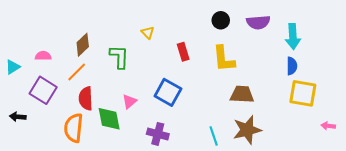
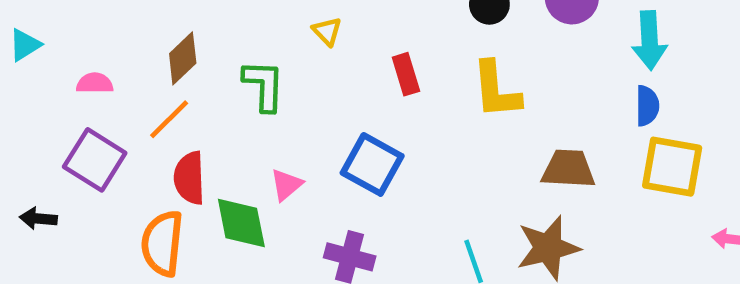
cyan triangle: (13, 67) -> (25, 45), moved
brown trapezoid: (242, 94) -> (568, 169), moved

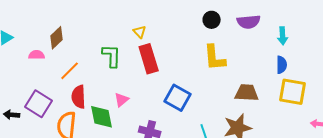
cyan arrow: (650, 40) -> (283, 36), size x0.7
brown diamond: (183, 58) -> (57, 38), moved
red rectangle: (406, 74) -> (149, 59), moved, size x1.6
purple square: (95, 160) -> (39, 104), moved
blue square: (372, 164) -> (178, 98), moved

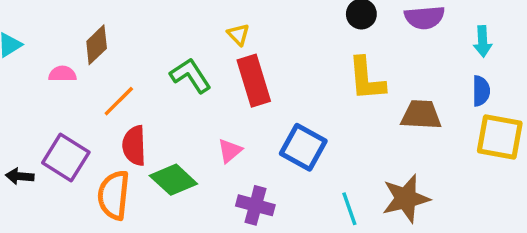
green L-shape: (112, 56) -> (191, 76), turned -35
brown trapezoid: (247, 93) -> (421, 115), moved
pink triangle: (122, 100) -> (230, 151), moved
green diamond: (102, 117) -> (173, 180), turned -36

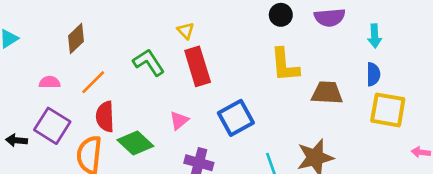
pink semicircle: (62, 74) -> (50, 82), moved
blue square: (303, 147) -> (236, 118), turned 32

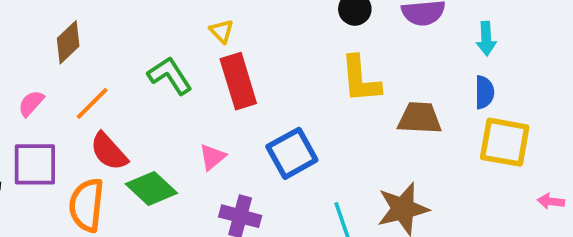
pink semicircle: (50, 82) -> (31, 103), turned -48
red semicircle: (105, 117) -> (109, 151), turned -40
purple square: (52, 126) -> (35, 164), turned -32

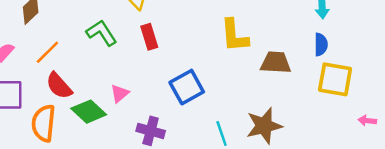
red rectangle: (238, 81) -> (149, 37), size x0.7
pink triangle: (212, 157) -> (120, 94), moved

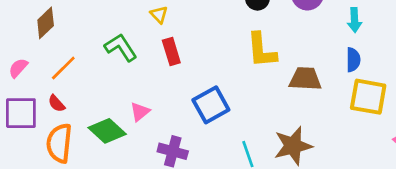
red semicircle: (59, 86) -> (57, 103), moved, size x0.6

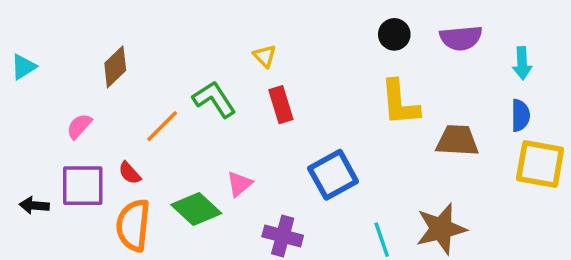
orange line: (63, 68) -> (162, 126), moved

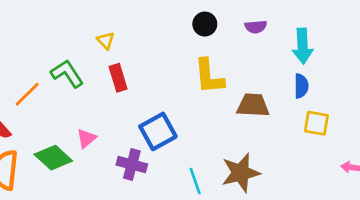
purple semicircle: (461, 38) -> (256, 27), size x0.7
cyan arrow: (522, 63) -> (303, 46), size x1.4
yellow square: (540, 164) -> (316, 123), size x0.7
purple cross: (283, 236) -> (132, 164), moved

